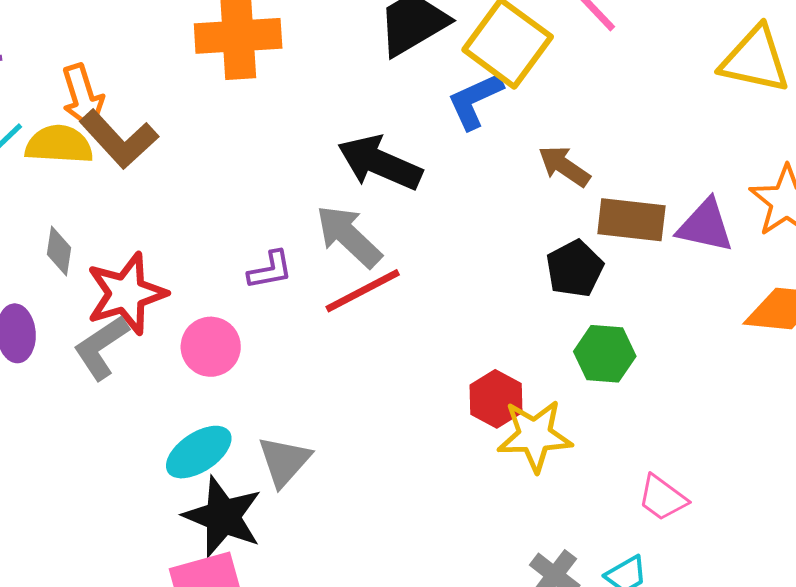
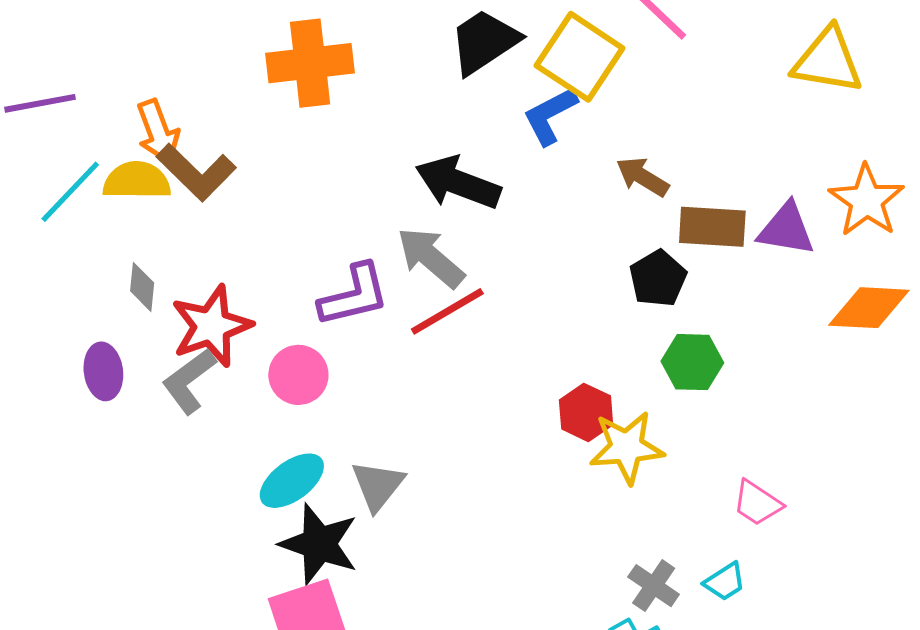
purple L-shape: (270, 270) -> (354, 295), size x1.6

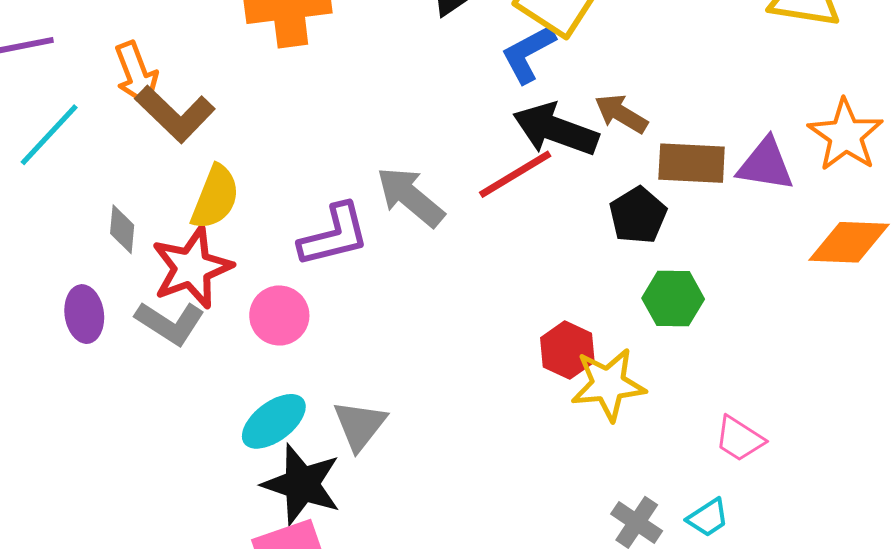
yellow semicircle: (137, 181) -> (215, 197), moved, turned 112
black arrow: (458, 183) -> (556, 130), moved
red line: (447, 311) -> (515, 174), moved
gray L-shape: (189, 381) -> (170, 323), turned -110

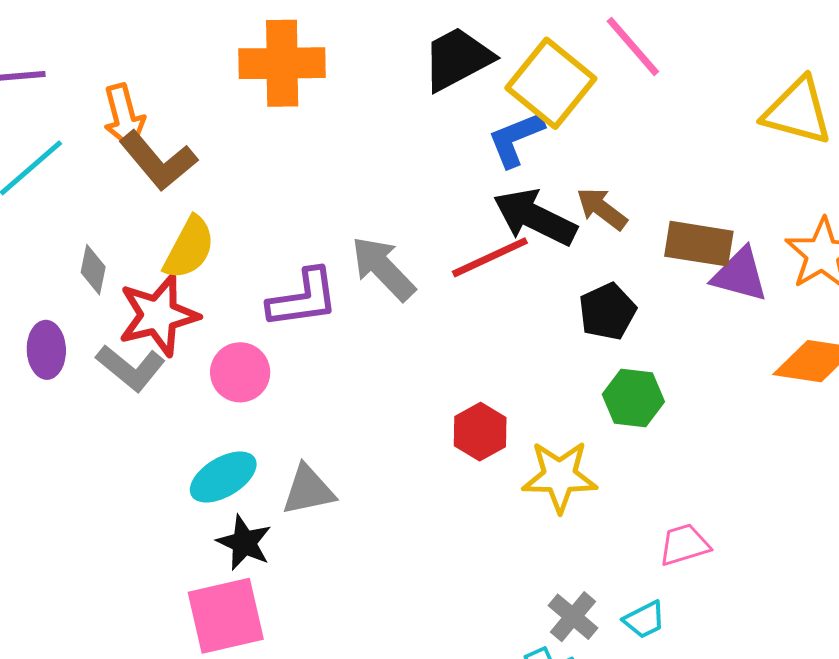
brown rectangle: (692, 163) -> (699, 244), moved
red hexagon: (567, 350) -> (480, 432), moved
gray triangle: (360, 425) -> (308, 490), turned 34
pink trapezoid: (739, 439) -> (684, 545), turned 124
black star: (302, 484) -> (244, 543), size x0.7

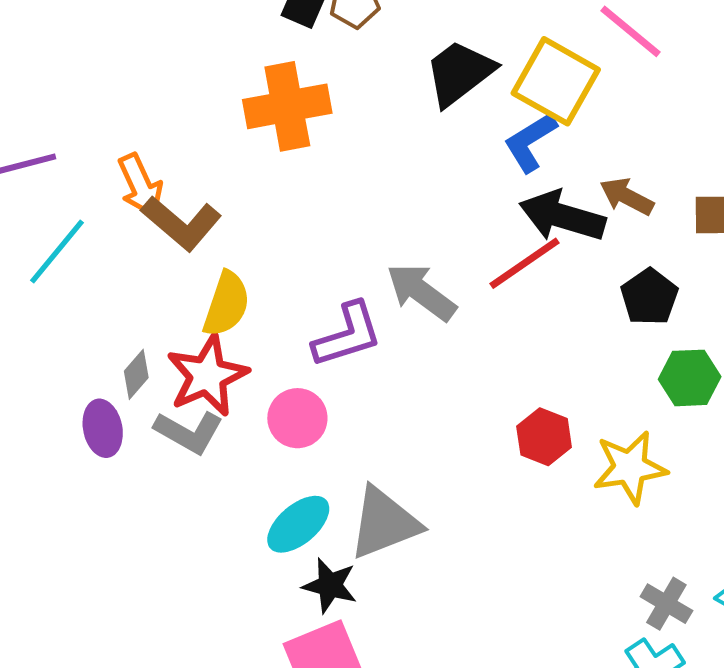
gray diamond: (93, 270) -> (136, 374), moved, turned 39
gray triangle: (308, 490) -> (384, 523), size x1.4

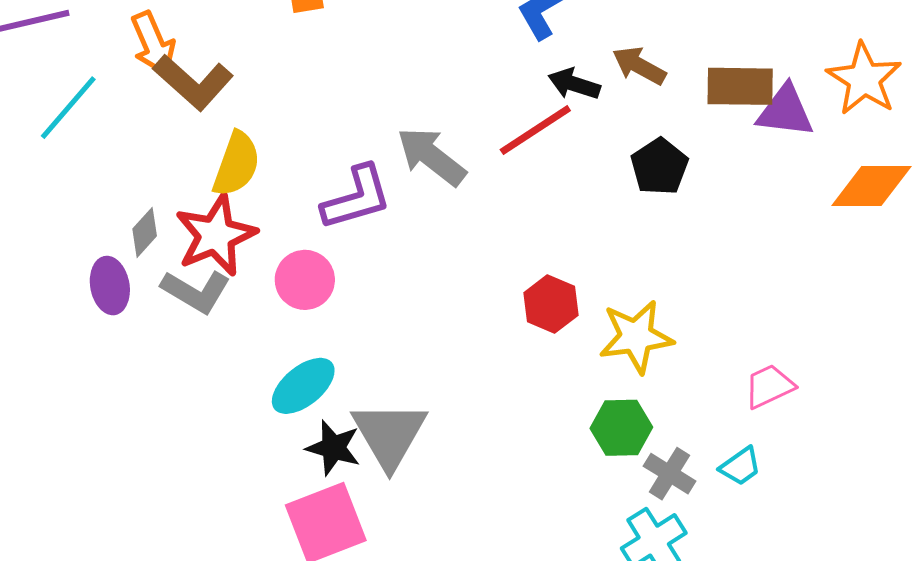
black arrow: (562, 216) -> (574, 84), size x0.6
green hexagon: (690, 378) -> (621, 428), moved
gray triangle: (384, 523) -> (389, 435), moved, turned -40

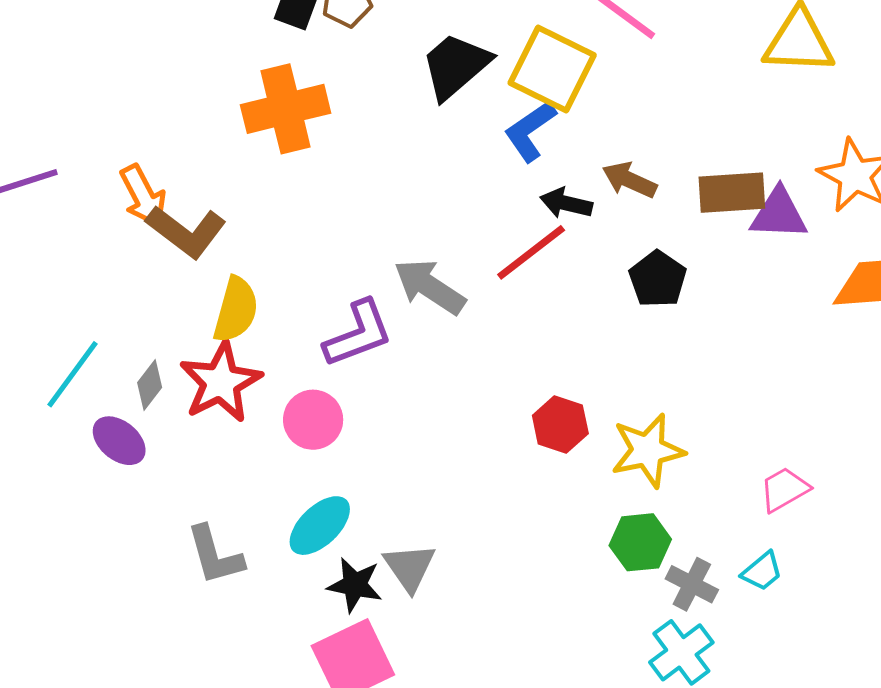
cyan line: (68, 108) -> (73, 374), moved
purple ellipse: (110, 286) -> (119, 441), turned -36
gray L-shape: (196, 291) -> (215, 555), moved, turned 48
gray triangle: (389, 435) -> (409, 567), size x0.7

